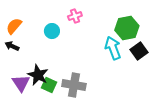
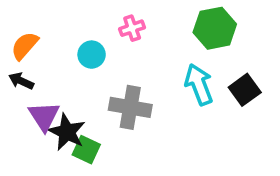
green hexagon: (127, 28) -> (215, 28), moved
purple triangle: (21, 83) -> (44, 116), moved
gray cross: (74, 85) -> (130, 107), moved

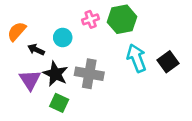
green hexagon: (215, 28) -> (122, 19), moved
black arrow: (21, 81) -> (36, 50), moved
black star: (67, 132) -> (55, 74), moved

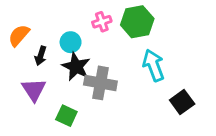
black arrow: (36, 50) -> (41, 56), turned -98
black square: (168, 62) -> (182, 102), moved
black star: (55, 74) -> (76, 67), moved

